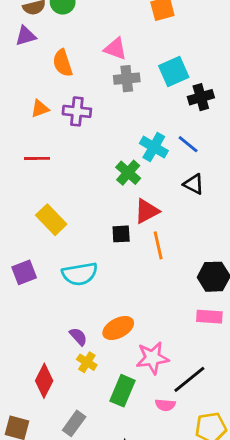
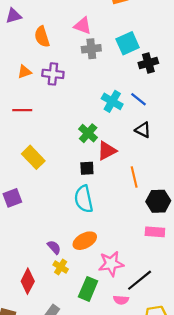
green cross: (128, 173) -> (88, 133), moved
orange line: (158, 245) -> (134, 177), moved
cyan semicircle: (80, 274) -> (84, 199), moved, turned 88

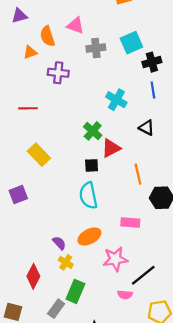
pink triangle: (83, 26) -> (75, 25), moved
orange triangle: (24, 72) -> (30, 52), moved
blue line: (139, 99) -> (153, 90), moved, turned 42
pink rectangle: (155, 232) -> (130, 222), moved
green rectangle: (88, 289) -> (75, 291), moved

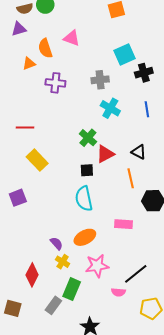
gray cross: (96, 48) -> (100, 80), moved
blue line: (153, 90) -> (147, 109), moved
red line: (28, 108) -> (25, 128), moved
black triangle: (146, 128) -> (139, 152), moved
pink star: (115, 259) -> (97, 266), moved

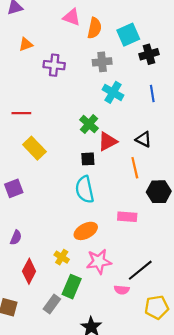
orange semicircle: (45, 48) -> (94, 28), moved, turned -150
purple semicircle: (56, 243) -> (16, 237), moved, turned 64

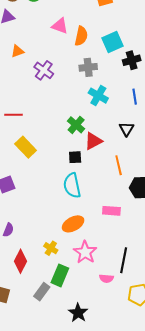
purple cross: (54, 65) -> (44, 70), turned 30
black triangle: (144, 139) -> (127, 129), moved, turned 35
pink star: (99, 261) -> (85, 252), turned -30
black line: (140, 270) -> (124, 260), turned -40

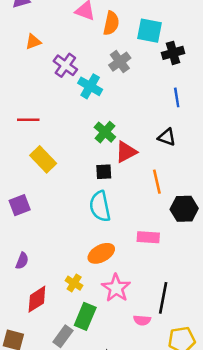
cyan square: (112, 42) -> (149, 31), turned 35
gray cross: (88, 67) -> (120, 62), turned -30
cyan cross: (98, 96) -> (90, 86), moved
black triangle: (127, 129) -> (167, 137), turned -42
red diamond: (21, 261) -> (37, 299), turned 30

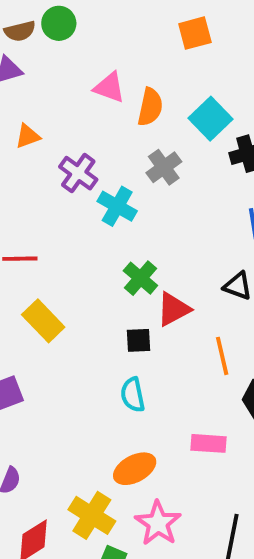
cyan square: (149, 31) -> (210, 119), turned 35
cyan semicircle: (100, 206) -> (133, 395), size x0.7
yellow cross: (74, 283) -> (92, 515), size x1.6

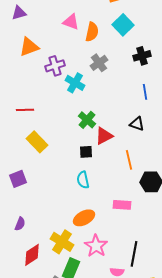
cyan square: (210, 119) -> (123, 25), moved
orange triangle: (28, 136) -> (29, 47), size x1.5
purple cross: (78, 173) -> (55, 66), turned 36

